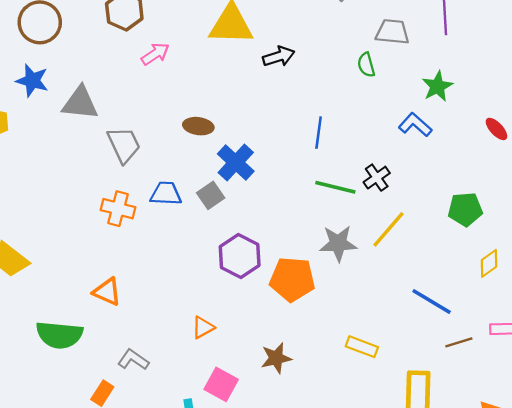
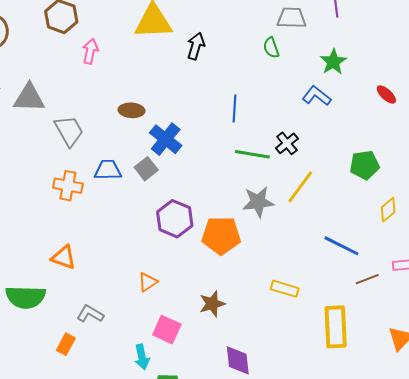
pink arrow: (155, 54) -> (90, 51), turned -40
black arrow: (279, 57) -> (196, 46), turned -52

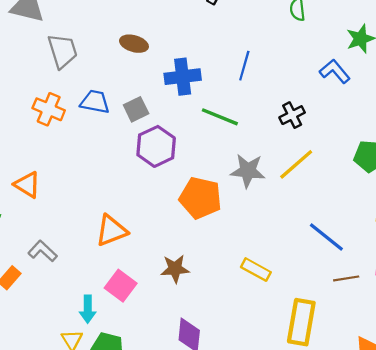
blue cross: (166, 139) -> (183, 77), moved, turned 32
green line: (252, 154) -> (220, 117), moved
purple hexagon: (175, 219) -> (156, 146), moved
orange triangle: (148, 282) -> (111, 231), size x1.5

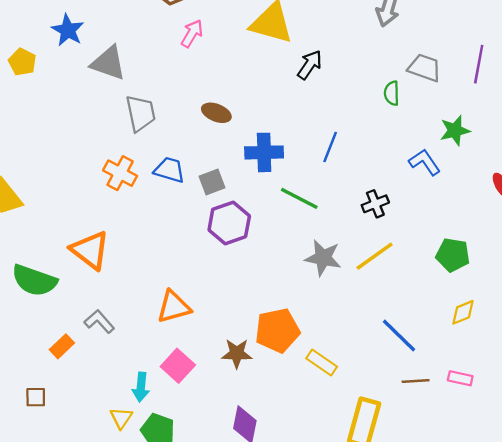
orange triangle: (27, 185) -> (90, 250), size x1.4
orange pentagon: (200, 198) -> (277, 330), moved, turned -30

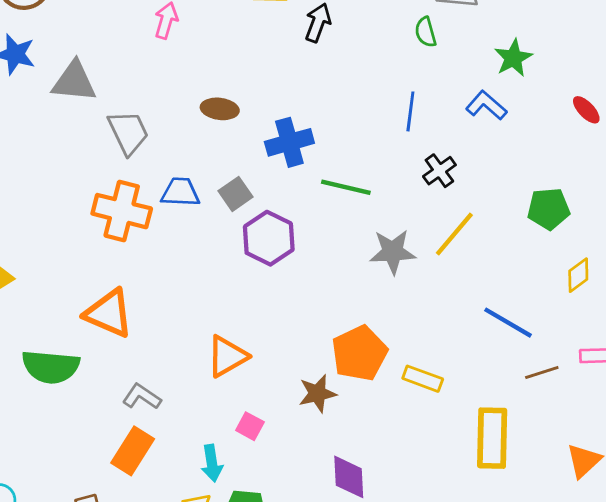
blue line: (330, 147) -> (410, 111), moved
orange cross: (120, 173) -> (122, 211), size x1.4
orange rectangle: (62, 346) -> (133, 451), moved, size x1.5
pink square: (178, 366) -> (250, 426), size x0.7

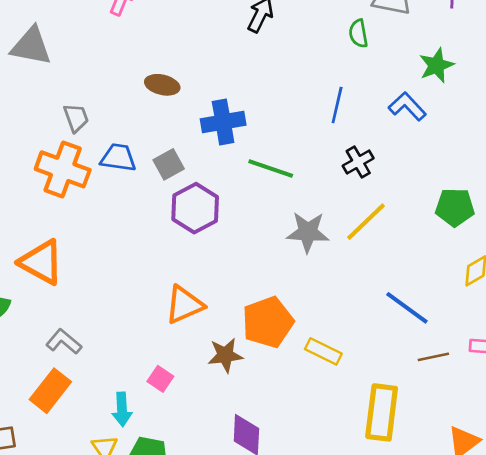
gray trapezoid: (128, 132) -> (76, 118), moved, size x0.7
orange triangle: (227, 356) -> (184, 305), moved

